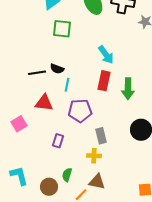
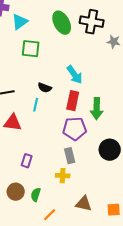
black semicircle: (57, 69) -> (45, 88), moved
purple pentagon: (80, 111) -> (75, 129), moved
brown triangle: (97, 182) -> (84, 204), moved
brown circle: (49, 187) -> (16, 192), moved

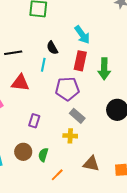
black semicircle: (45, 88) -> (52, 48), turned 40
purple pentagon: (75, 129) -> (67, 89), moved
gray rectangle: (70, 156) -> (77, 116), turned -35

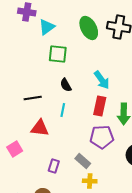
black semicircle: (52, 48) -> (66, 85), moved
purple pentagon: (67, 89) -> (102, 137), moved
gray rectangle: (77, 116) -> (83, 161), moved

